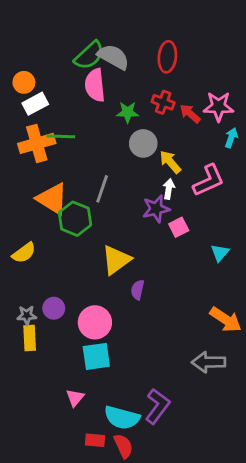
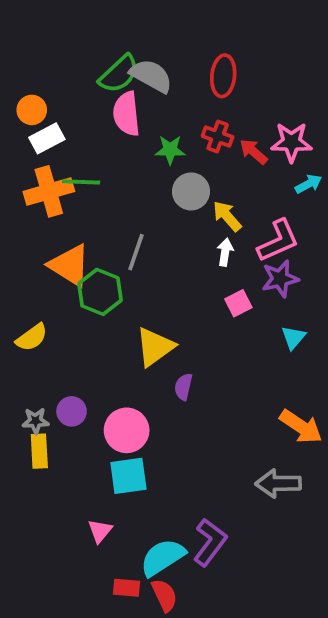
cyan arrow: (231, 138) -> (309, 184), turned 42
purple star: (156, 209) -> (280, 279), moved
cyan semicircle: (122, 418) -> (163, 557), turned 132

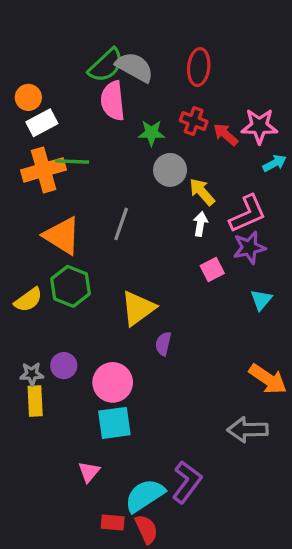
green hexagon: (100, 292) -> (71, 286), moved

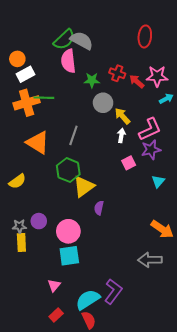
red ellipse: (199, 67) -> (145, 36), moved
green hexagon: (71, 286) -> (68, 170), moved
red rectangle: (113, 522) -> (56, 315), moved, turned -48

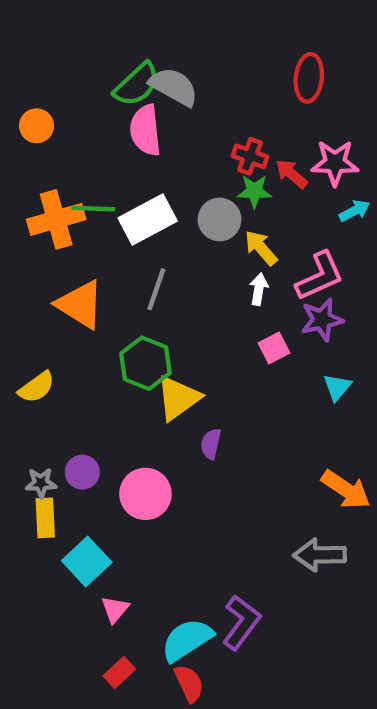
white rectangle: (26, 74) -> (148, 219), moved, size x1.4
green star: (92, 80) -> (254, 191), moved
cyan square: (69, 256) -> (87, 561), moved, turned -35

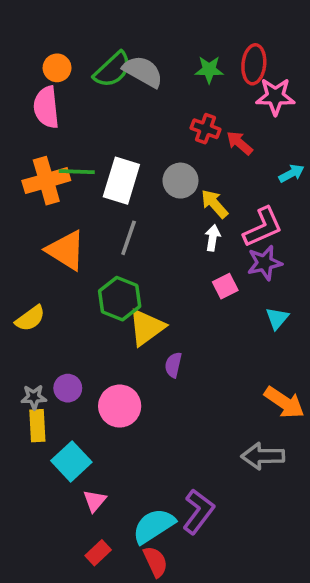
orange circle: (37, 126) -> (57, 68), moved
pink semicircle: (145, 130) -> (46, 107), moved
pink star: (335, 163) -> (275, 96), moved
green star: (254, 191) -> (209, 70), moved
white rectangle: (148, 219) -> (121, 181), turned -45

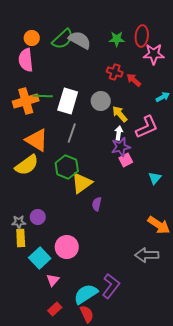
purple star: (265, 263) -> (121, 147), moved
yellow semicircle: (30, 318) -> (27, 165), moved, size x1.4
pink circle: (120, 406) -> (67, 247), moved

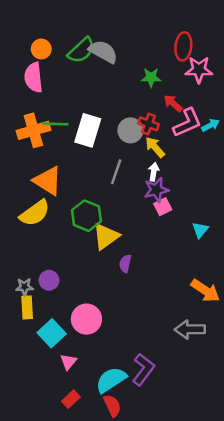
green star: (117, 39) -> (151, 77), moved
red cross: (115, 72) -> (148, 124), moved
pink L-shape: (147, 127) -> (187, 123), moved
gray line: (72, 133) -> (116, 172), moved

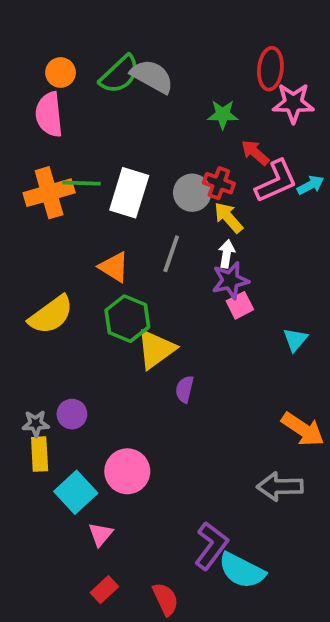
orange triangle: (48, 181) -> (114, 267), moved, size x0.7
cyan semicircle: (111, 380) -> (242, 571), moved, turned -120

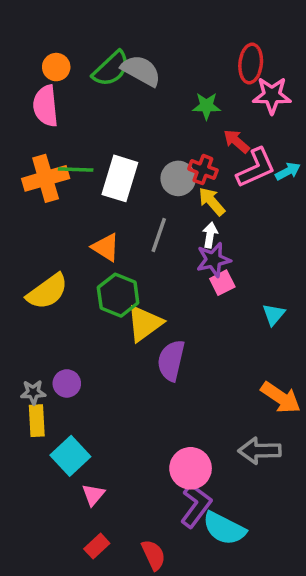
purple semicircle: (185, 389) -> (171, 360), size x1.6
pink circle: (127, 471) -> (191, 468), moved

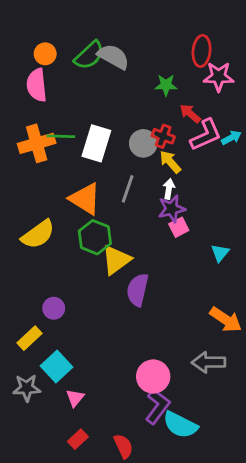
orange triangle: (106, 247) -> (85, 199), size x1.4
gray star: (33, 392) -> (27, 388), moved, size x1.4
yellow rectangle: (37, 421) -> (30, 338), turned 50

